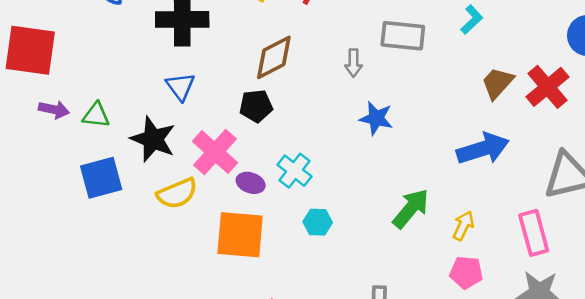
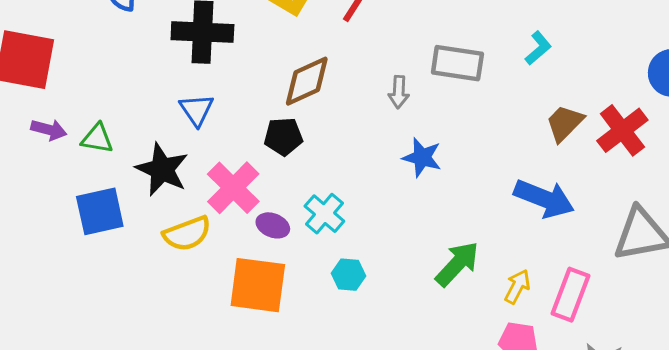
blue arrow: (483, 149) -> (544, 199), turned 36
pink rectangle: (534, 233) -> (570, 295), moved, turned 33

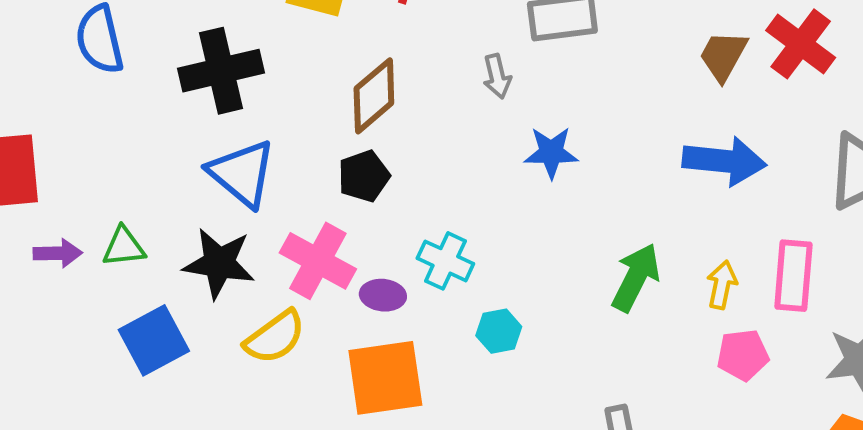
blue triangle: (197, 110) -> (242, 173), size x1.5

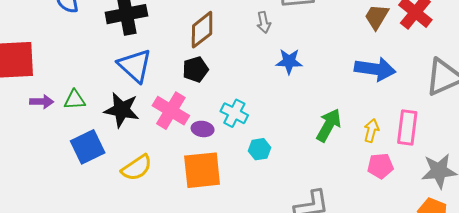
yellow semicircle: (275, 337) -> (137, 168), moved

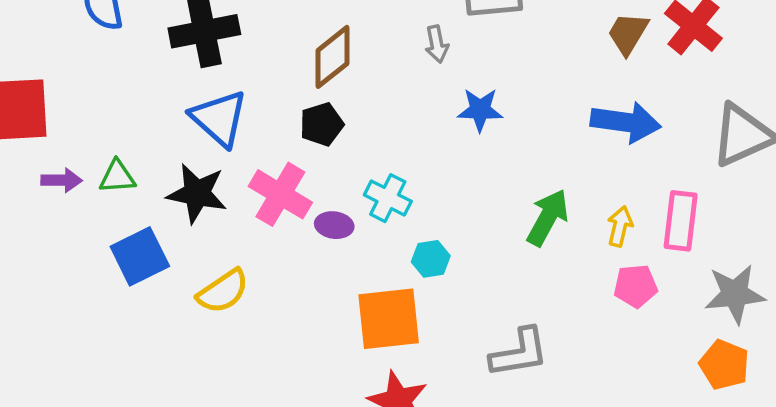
orange square: (202, 170) -> (389, 319), moved

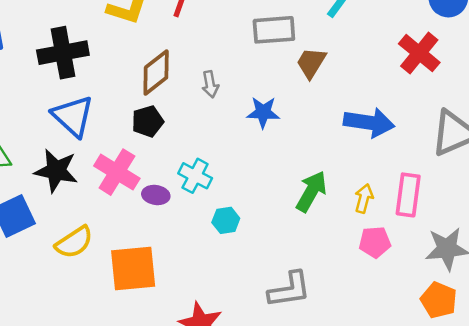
brown trapezoid: (628, 33) -> (311, 63), moved
gray arrow: (437, 44) -> (210, 84), moved
orange square: (389, 319) -> (133, 269), moved

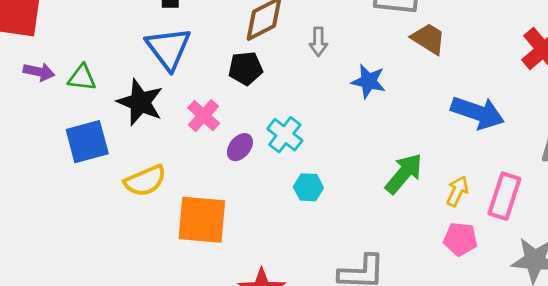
brown trapezoid: (311, 63) -> (428, 39), turned 80
pink cross: (117, 172) -> (204, 116), size x0.7
purple ellipse: (156, 195) -> (240, 147), turned -70

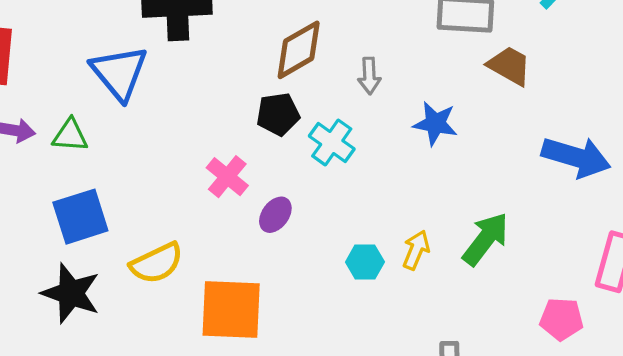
blue triangle: (168, 48) -> (119, 73), moved
black star: (140, 102) -> (71, 293), moved
cyan cross: (285, 135) -> (332, 142), moved
yellow arrow: (457, 191) -> (416, 250), moved

